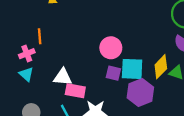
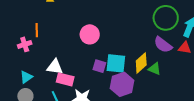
pink circle: (111, 48) -> (90, 34), moved
cyan triangle: (26, 74) -> (26, 77), moved, turned 40

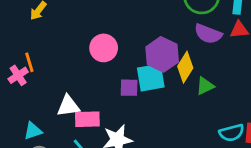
pink cross: (25, 44) -> (18, 75), moved
green triangle: (155, 69) -> (205, 86), moved, turned -32
cyan triangle: (26, 77) -> (33, 131), turned 32
purple hexagon: (122, 84) -> (162, 54), moved

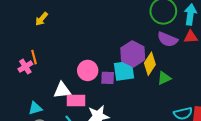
pink circle: (104, 48) -> (88, 70), moved

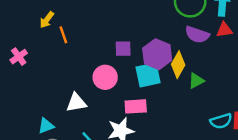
orange line: (34, 57) -> (63, 35), moved
pink cross: (25, 67) -> (19, 57), moved
purple square: (108, 78) -> (123, 49), moved
pink rectangle: (76, 101) -> (136, 106), moved

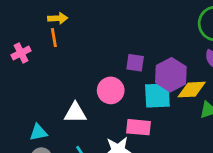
yellow arrow: (47, 20) -> (58, 18), turned -138
orange line: (63, 35) -> (54, 38), moved
yellow diamond: (178, 65) -> (192, 90), turned 48

